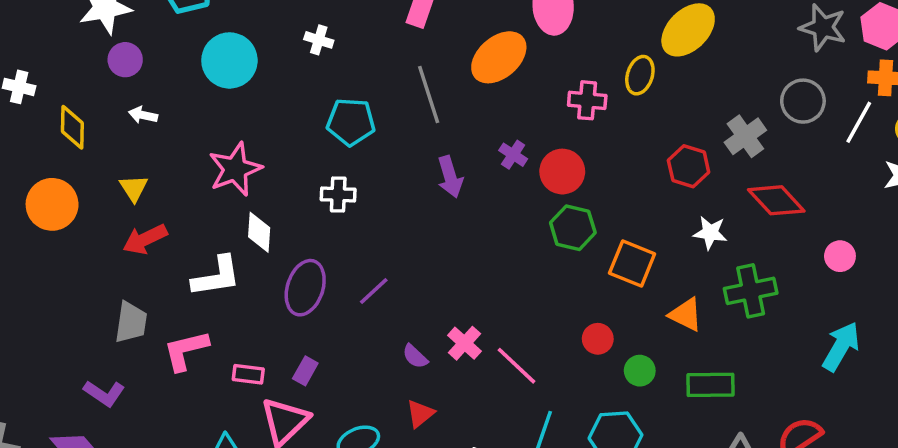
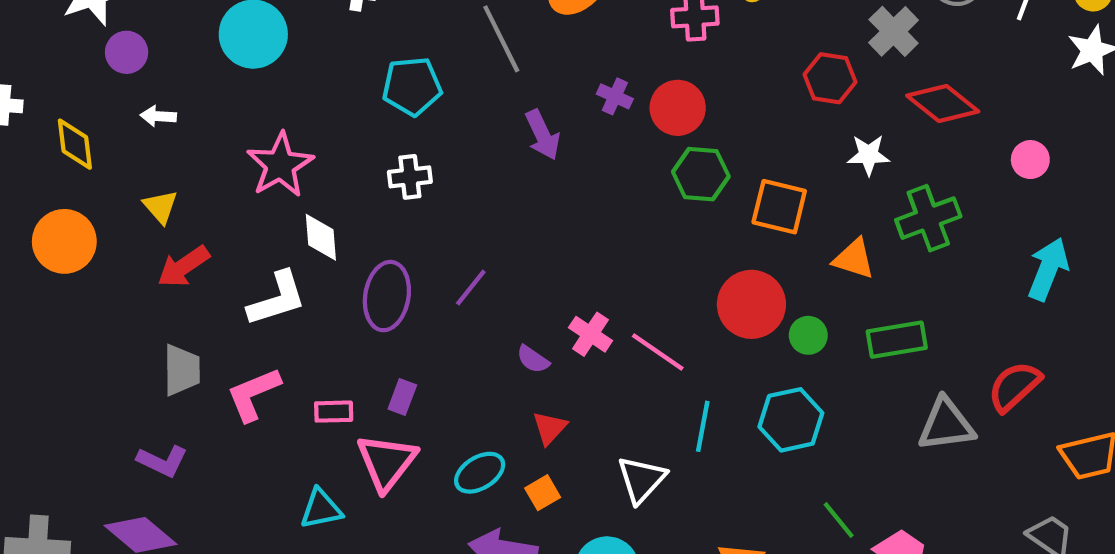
red circle: (598, 339) -> (751, 304), size x1.8

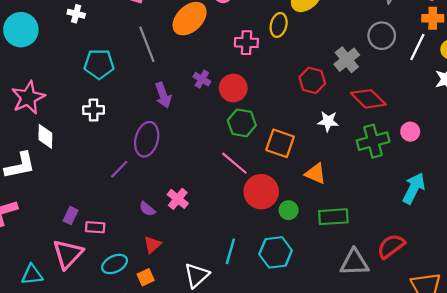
green cross: (928, 218) -> (373, 141), moved
purple ellipse: (387, 296) -> (147, 139), moved
pink line: (658, 352) -> (234, 163), moved
purple rectangle: (402, 397) -> (71, 216), moved
pink rectangle: (334, 412) -> (95, 227), moved

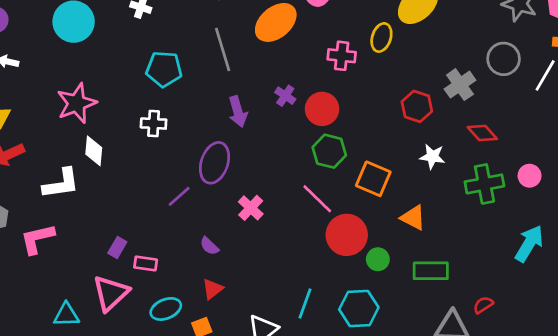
red diamond: (368, 99) -> (482, 133), size x0.7
pink cross: (178, 199) -> (251, 208), moved
red semicircle: (391, 246) -> (483, 305), moved, size x0.6

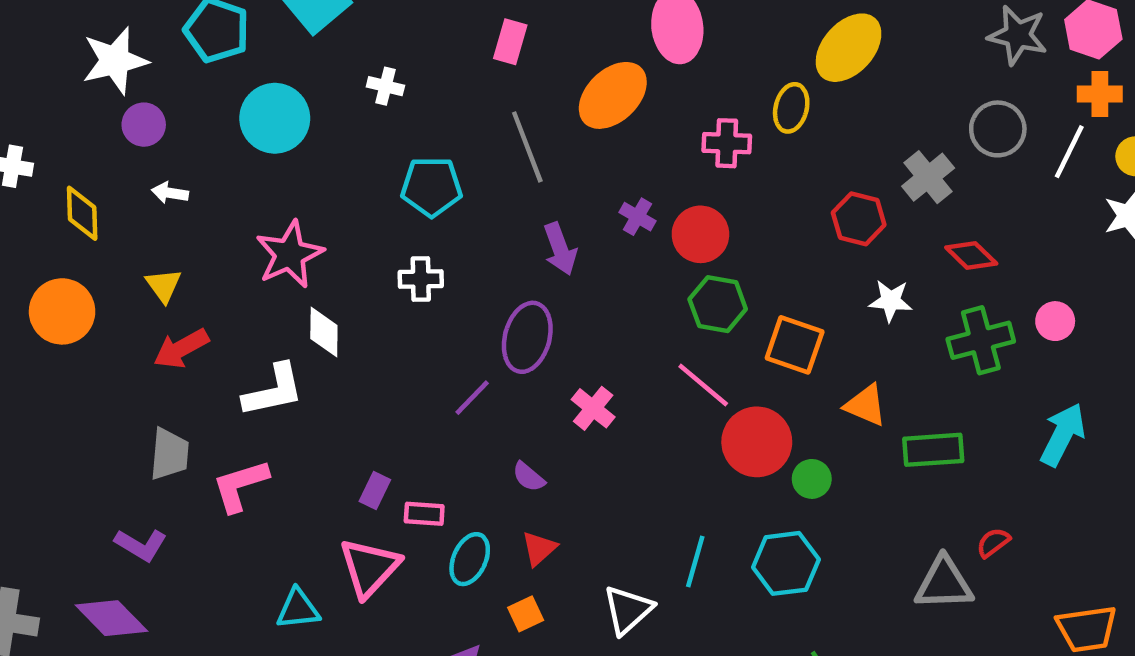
green rectangle: (431, 271) -> (933, 450), moved
cyan ellipse: (166, 309) -> (470, 559), moved, turned -40

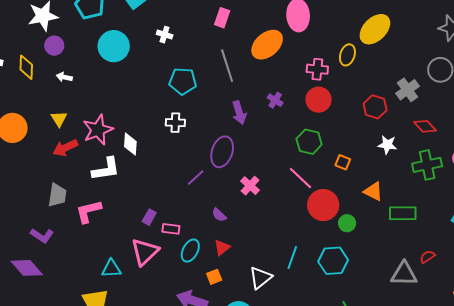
yellow diamond: (82, 213) -> (26, 67), moved
red circle: (700, 234) -> (319, 100), moved
pink star: (290, 254) -> (98, 130), moved
orange square: (795, 345) -> (343, 162), size x0.6

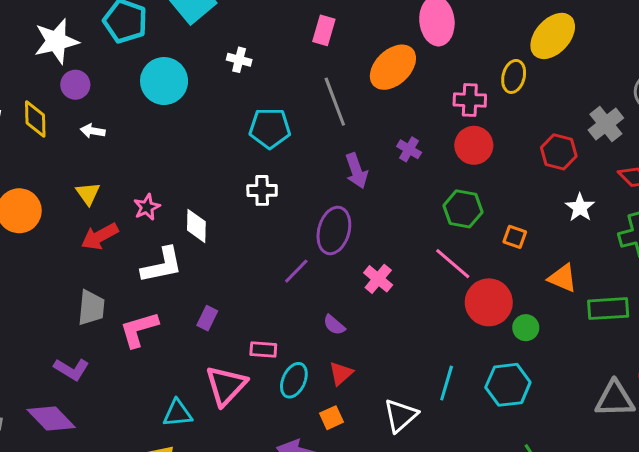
pink star: (98, 130) -> (147, 207), size x0.6
white star: (387, 145) -> (580, 207), turned 30
purple rectangle: (149, 217) -> (207, 318), moved

